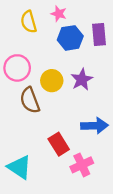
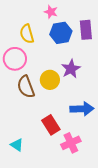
yellow semicircle: (29, 22) -> (27, 34), moved
yellow circle: (52, 81) -> (50, 80), moved
cyan triangle: (19, 167) -> (17, 145), size x0.6

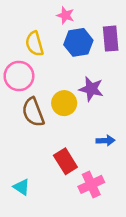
purple star: (71, 69) -> (91, 89), turned -30
blue arrow: (82, 109) -> (105, 141), size x0.6

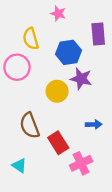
blue hexagon: (78, 42) -> (68, 52), moved
brown semicircle: (33, 112) -> (30, 126), moved

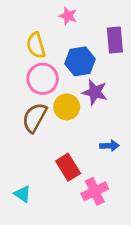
pink circle: (17, 67) -> (43, 79), moved
brown semicircle: (30, 126) -> (35, 118), moved, turned 50

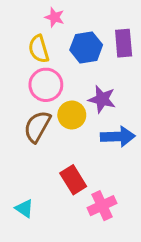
pink star: (68, 16) -> (55, 17), moved
blue hexagon: (80, 61) -> (86, 47), moved
blue arrow: (110, 146) -> (118, 137), moved, size x1.6

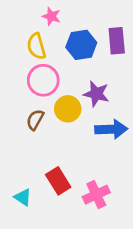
brown semicircle: (37, 127) -> (35, 120), size x0.7
red rectangle: (73, 180) -> (58, 181), moved

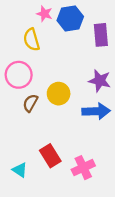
blue hexagon: (81, 45) -> (70, 18), moved
pink circle: (43, 80) -> (19, 75), moved
purple star: (96, 94) -> (100, 81), moved

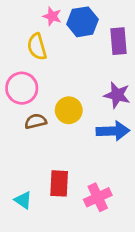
brown semicircle: (30, 103) -> (36, 121), turned 48
red rectangle: (50, 156) -> (59, 183), turned 35

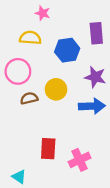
blue hexagon: (83, 22) -> (67, 50), moved
yellow semicircle: (37, 47) -> (30, 38), turned 110
cyan triangle: (23, 200) -> (19, 177), moved

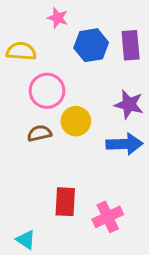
yellow semicircle: (30, 38) -> (21, 51), moved
blue hexagon: (67, 50) -> (91, 45), moved
pink circle: (18, 71) -> (47, 91), moved

